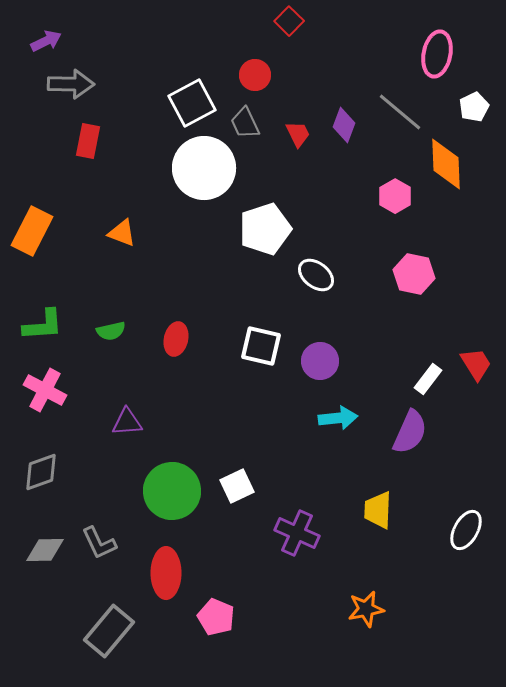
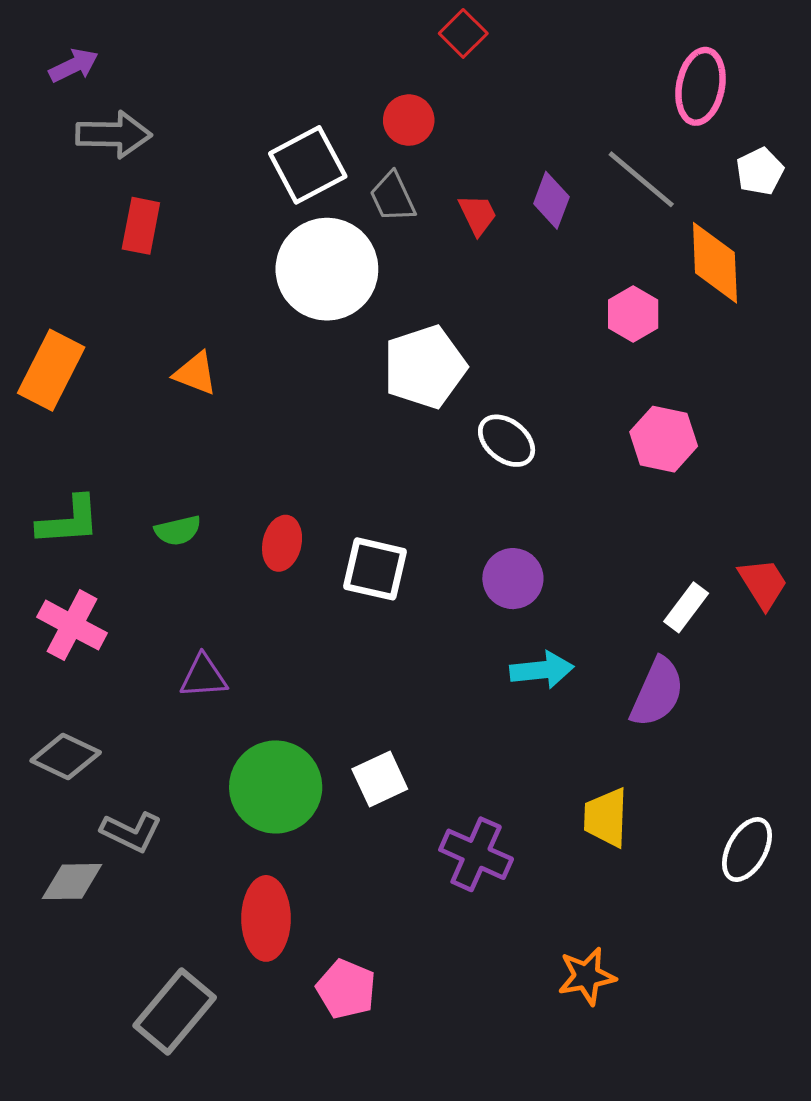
white square: (261, 346) -> (375, 569), moved
gray diamond: (41, 472) -> (66, 757), turned 45
gray L-shape: (99, 543) -> (131, 832), moved, turned -39

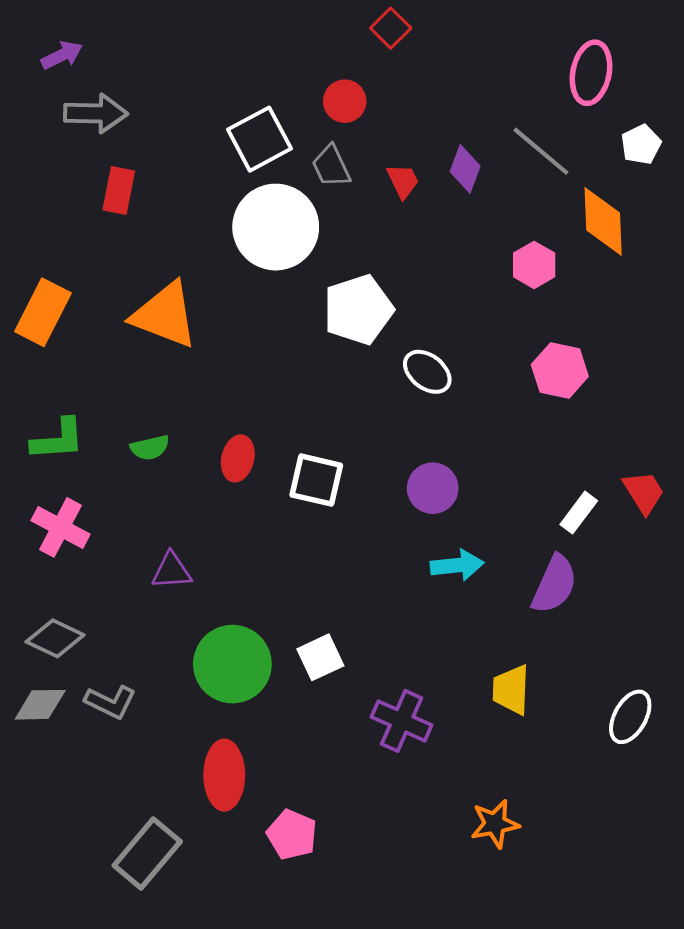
orange triangle: (195, 373) -> (165, 315), size x1.8
gray diamond: (72, 882) -> (40, 705), moved

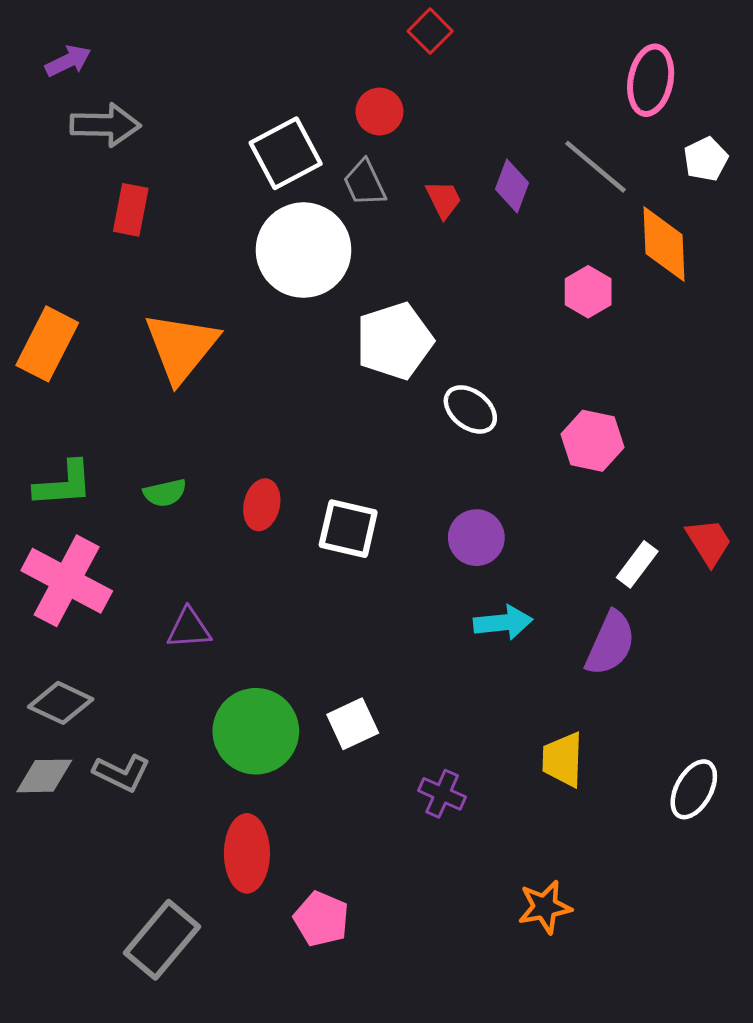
orange triangle: (165, 315) -> (181, 347), turned 48
pink hexagon: (560, 370) -> (593, 441), moved
pink cross: (61, 527) -> (67, 581), size x1.4
purple cross: (402, 721) -> (442, 794), size x0.7

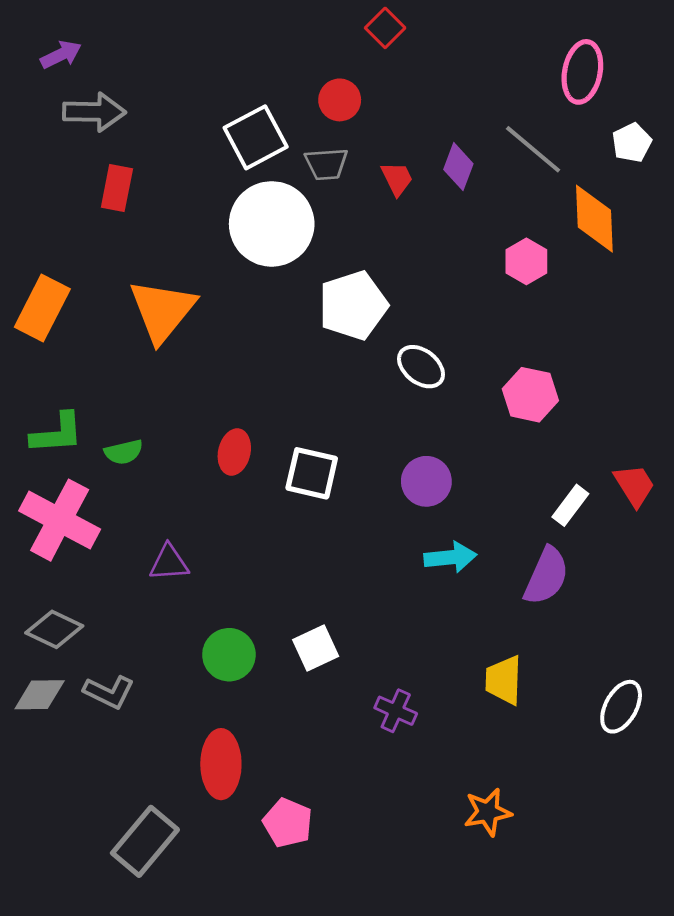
gray trapezoid: (365, 183) -> (326, 164), turned -69
green semicircle: (165, 493) -> (124, 452), moved
green circle: (256, 731) -> (229, 655), size x0.7

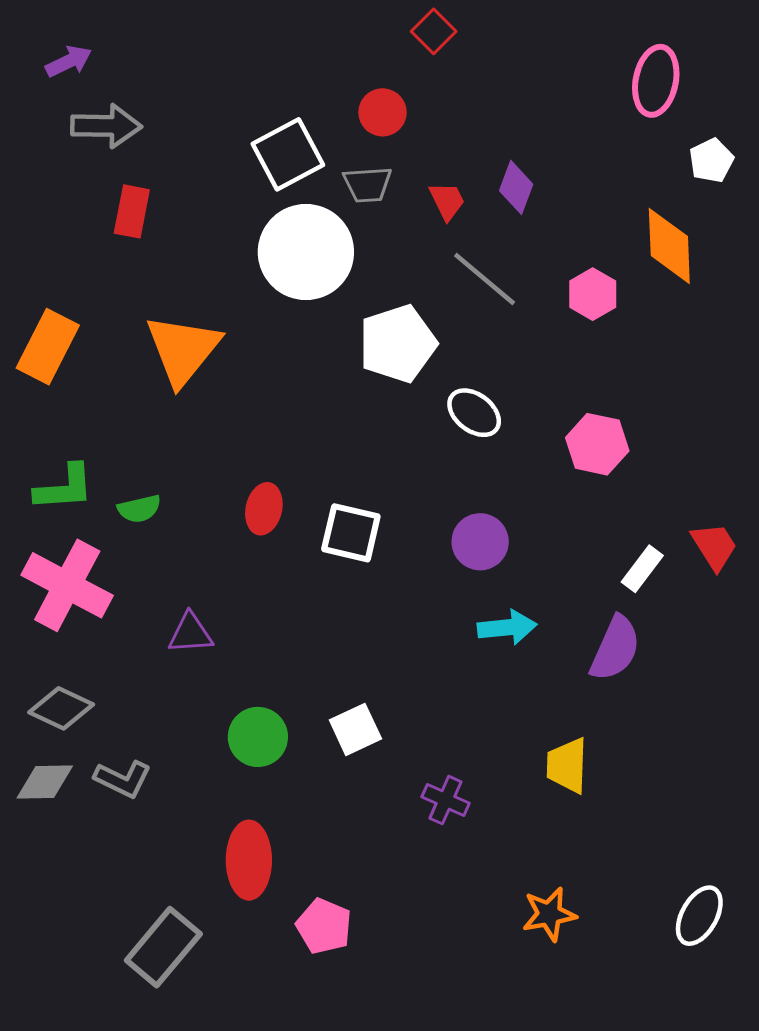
gray line: (533, 149) -> (485, 279), moved
white ellipse: (621, 707) -> (699, 916), moved

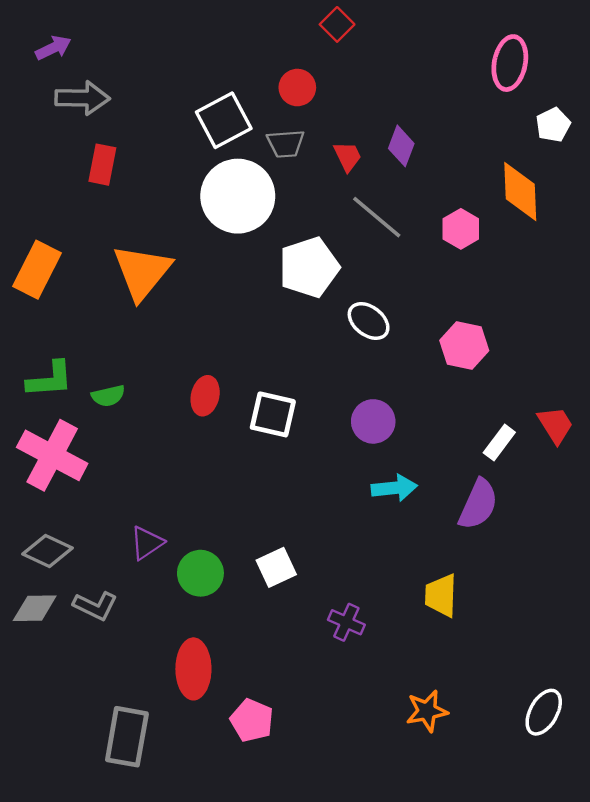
purple triangle: (190, 633) -> (147, 543), moved, turned -30
gray rectangle: (163, 947) -> (127, 737), turned -30

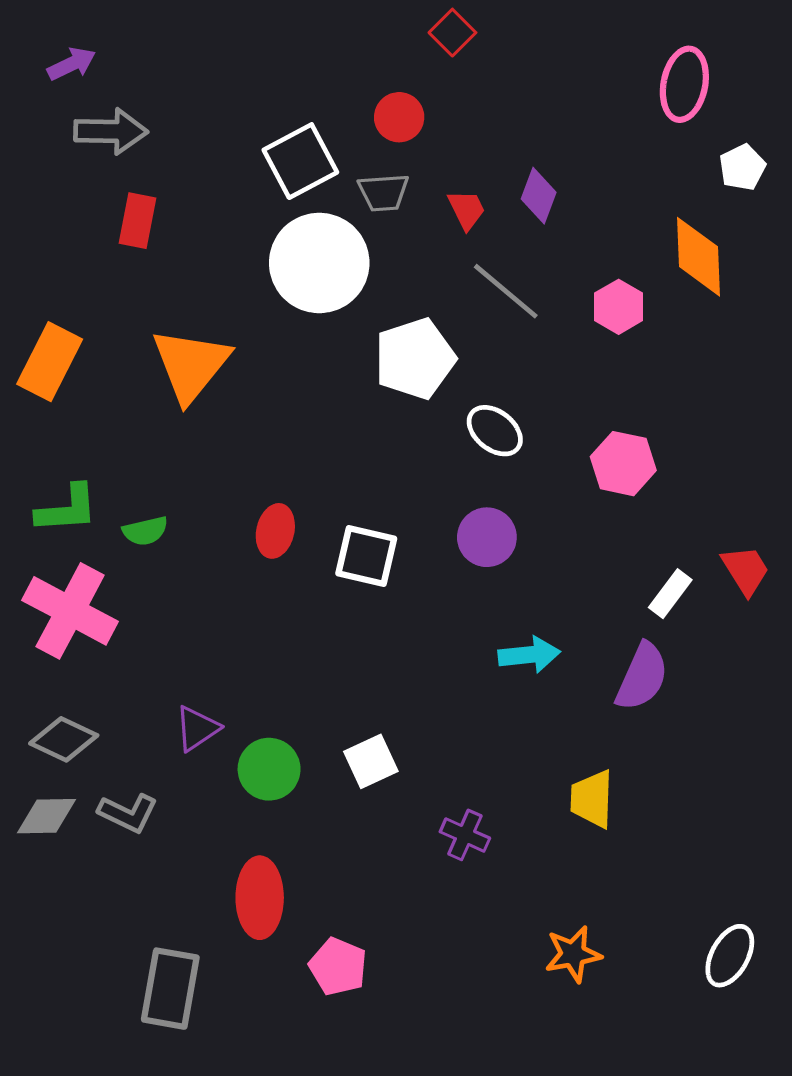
purple circle: (373, 421) -> (487, 537), moved

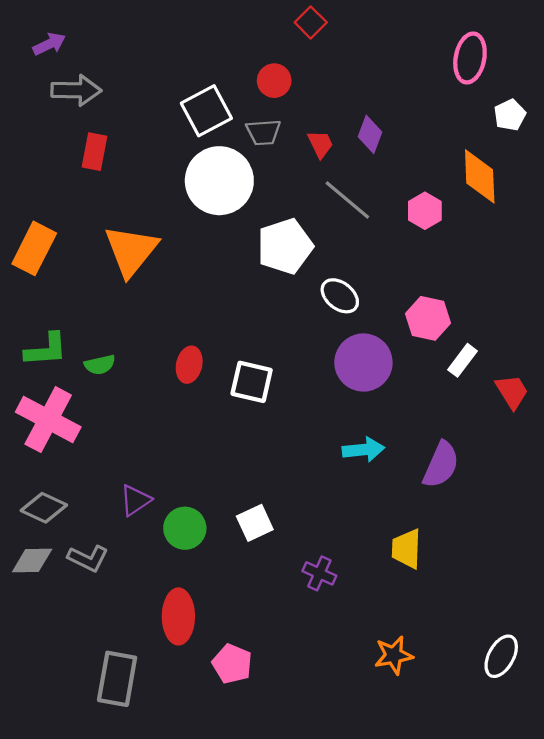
purple circle: (487, 537) -> (363, 363), moved, size x1.4
white rectangle: (670, 594) -> (462, 360), moved

